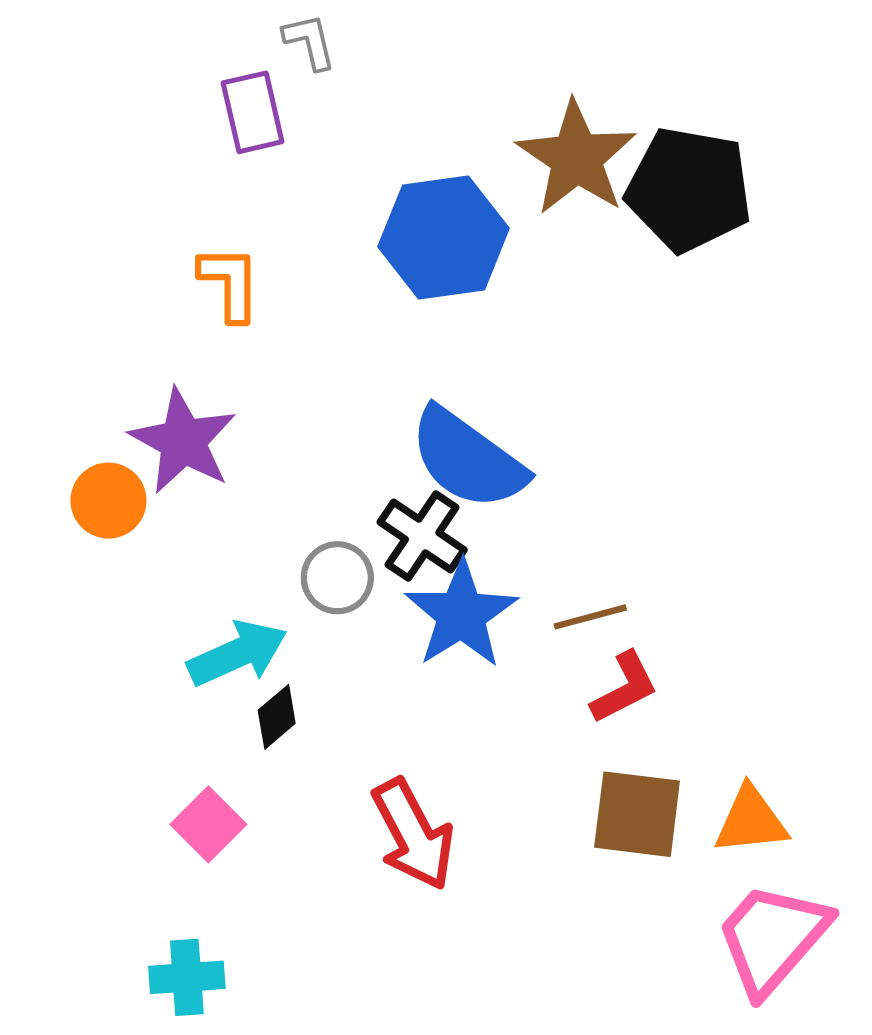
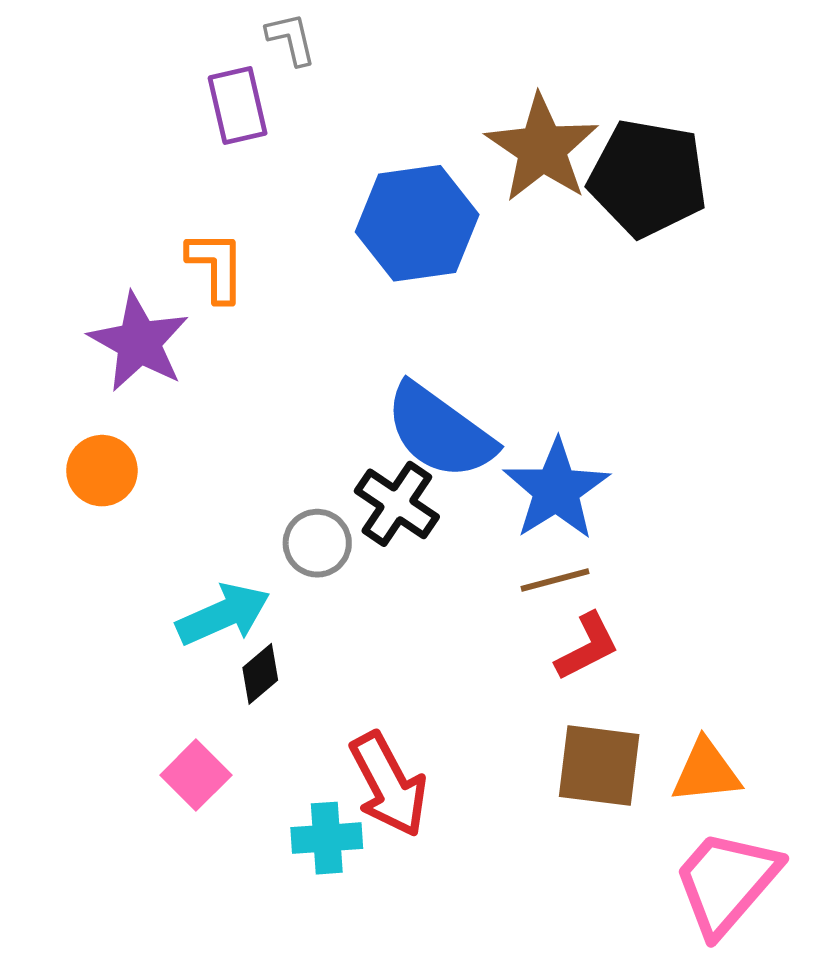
purple star: (183, 441) -> (139, 342), moved
blue star: (461, 614) -> (556, 490), moved
cyan cross: (187, 977) -> (327, 838), moved

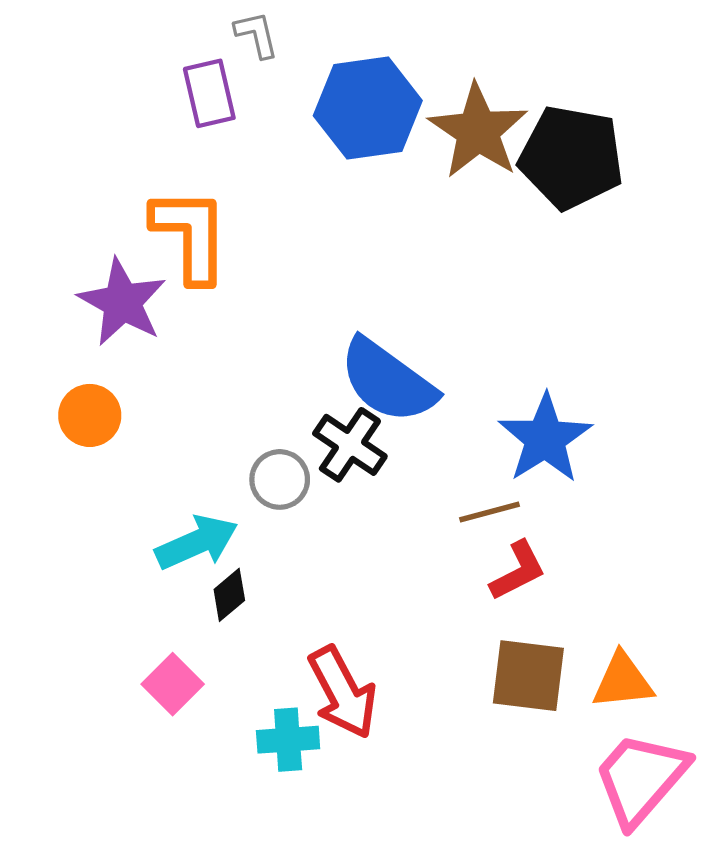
blue hexagon: (417, 223) -> (368, 108), moved
orange L-shape: (216, 266) -> (190, 235), size x1.5
blue star: (556, 490) -> (545, 439), moved

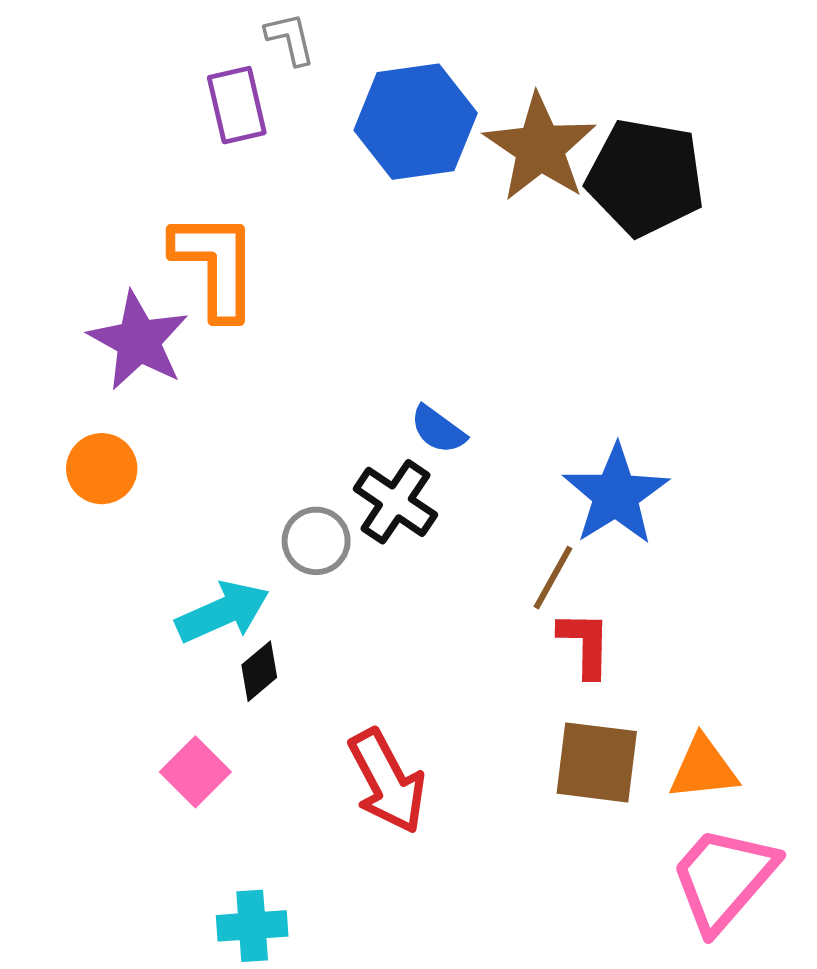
blue semicircle: (388, 381) -> (438, 430), size x0.5
brown line: (489, 512) -> (553, 578), turned -46
red L-shape: (518, 571) -> (585, 644), turned -62
cyan cross: (288, 740) -> (252, 926), moved

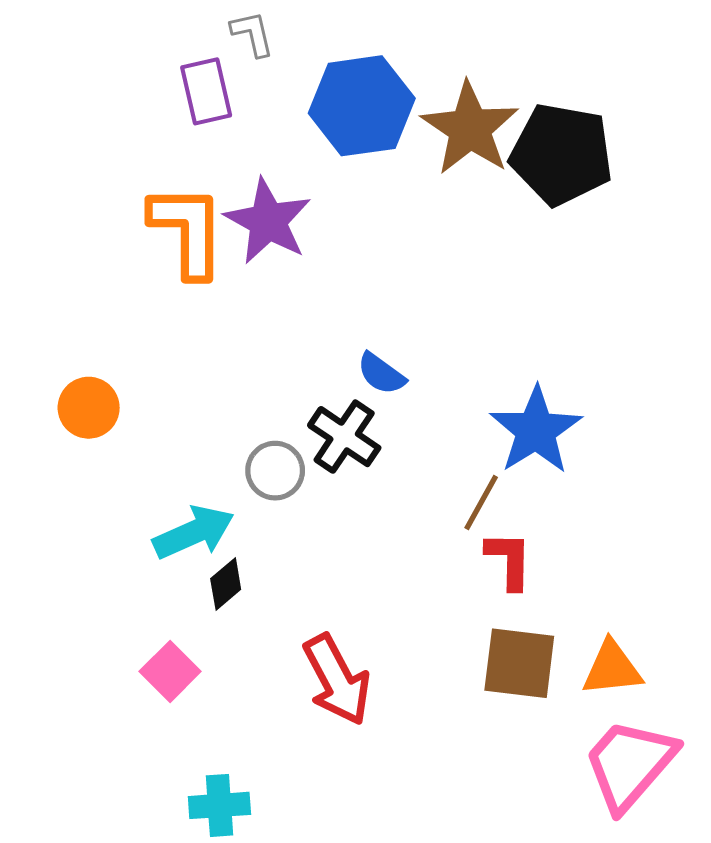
purple star: (138, 341) -> (268, 221), moved

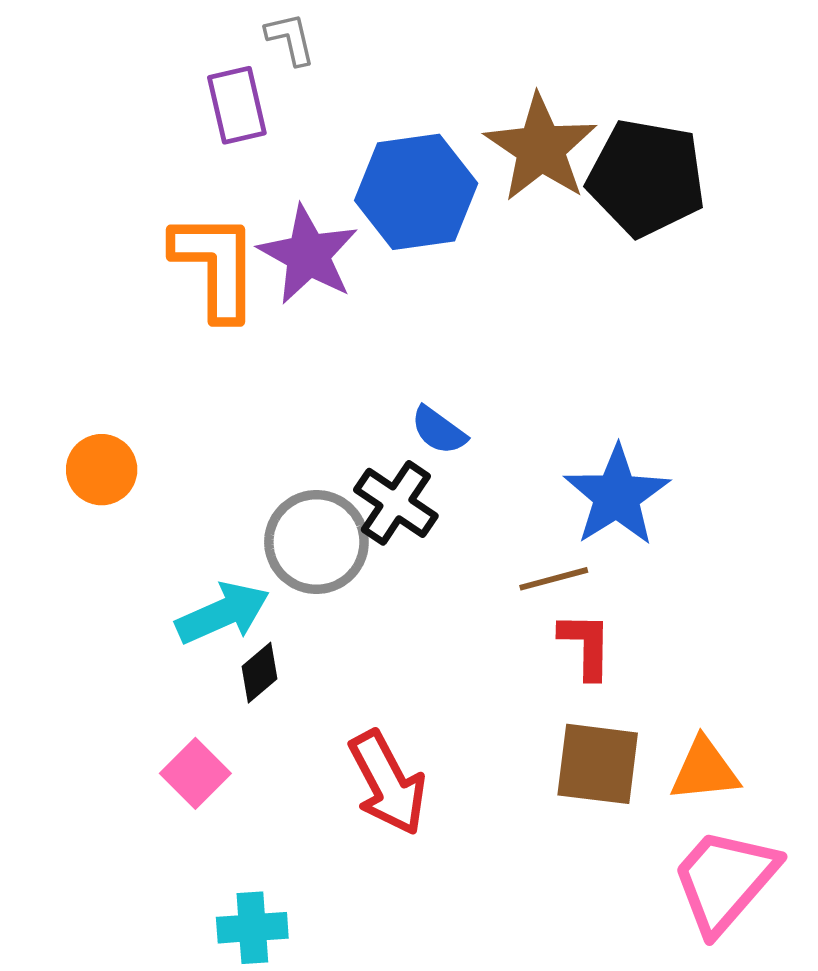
blue hexagon: (362, 106) -> (416, 192), moved
gray circle: (275, 471) -> (316, 542), size x1.5
brown line: (481, 503) -> (554, 579), turned 46

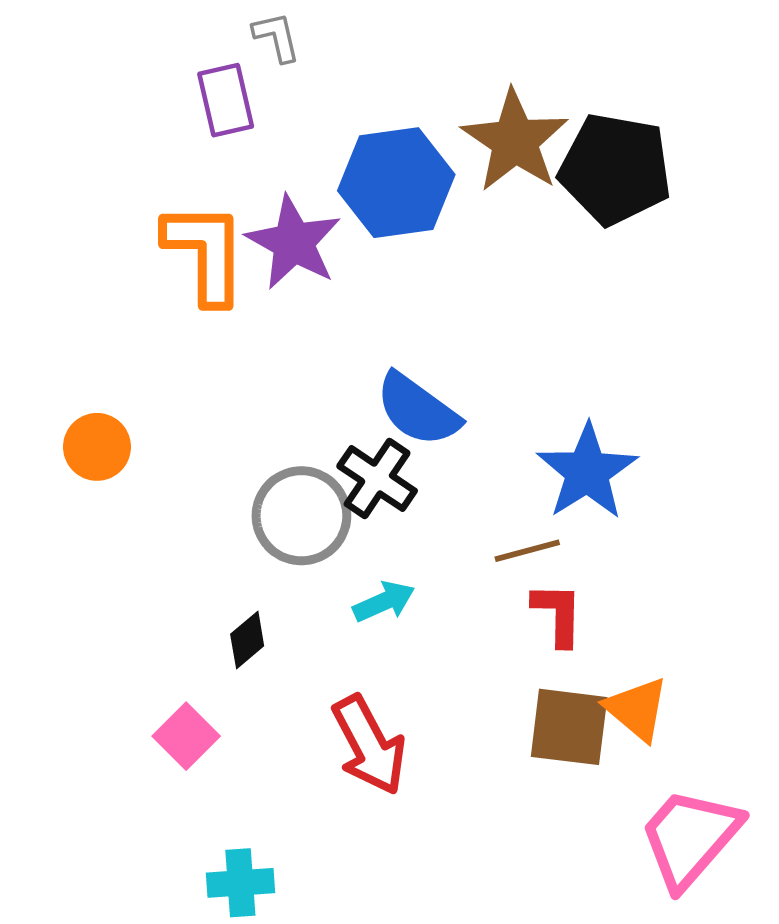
blue semicircle: (439, 430) -> (418, 410), size x1.6
cyan arrow: (223, 613) -> (384, 602), moved, size x0.7
orange triangle: (705, 770) -> (637, 709), moved, turned 46

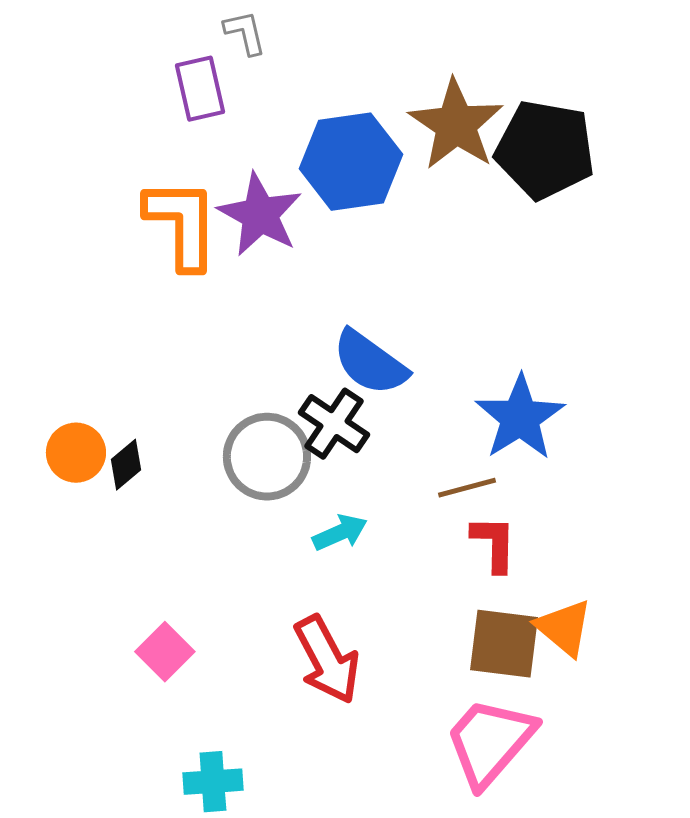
orange circle: (97, 447) -> (76, 453), moved
black diamond: (247, 640) -> (126, 465), moved
pink trapezoid: (690, 838) -> (490, 742), moved

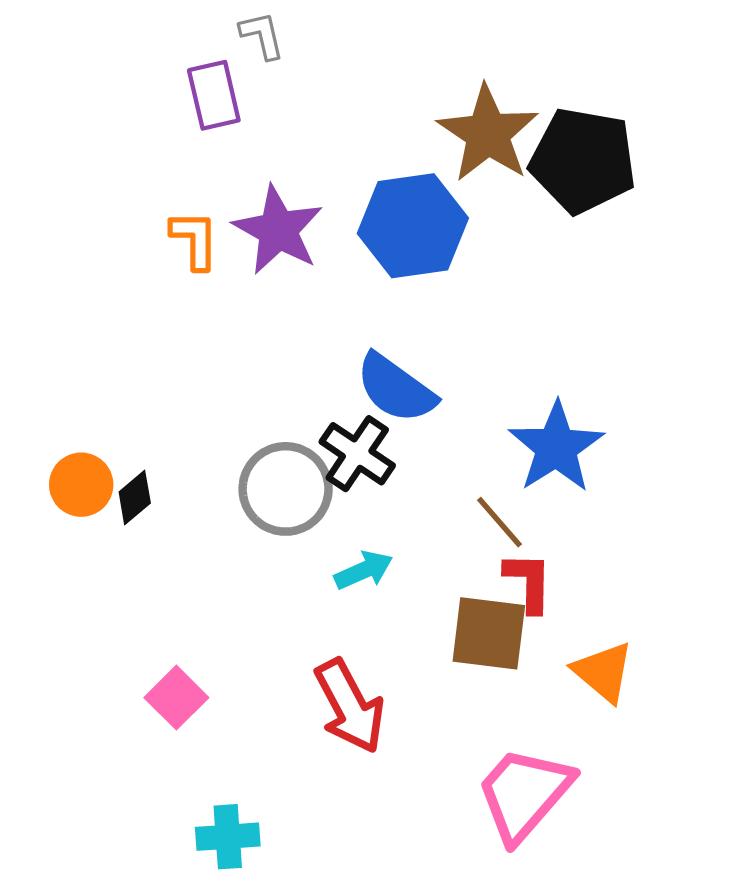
blue hexagon: (351, 162) -> (413, 226), moved
orange L-shape: (182, 224) -> (195, 240), size x0.6
brown line: (467, 488) -> (500, 522), turned 64
brown square: (504, 644) -> (489, 633), moved

